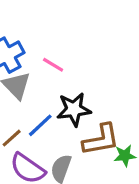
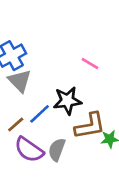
pink line: (53, 65) -> (90, 64), moved

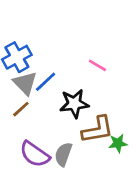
blue line: (40, 114) -> (46, 82), moved
brown line: (16, 124) -> (21, 109), moved

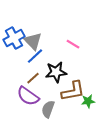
gray triangle: (25, 83) -> (33, 41), moved
brown line: (21, 109) -> (33, 78), moved
purple semicircle: (35, 154) -> (28, 96), moved

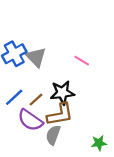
blue line: (35, 56) -> (14, 97), moved
brown L-shape: (73, 91) -> (60, 114), moved
green star: (88, 101) -> (99, 143), moved

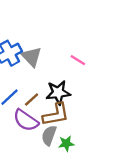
green star: (99, 143) -> (66, 143), moved

